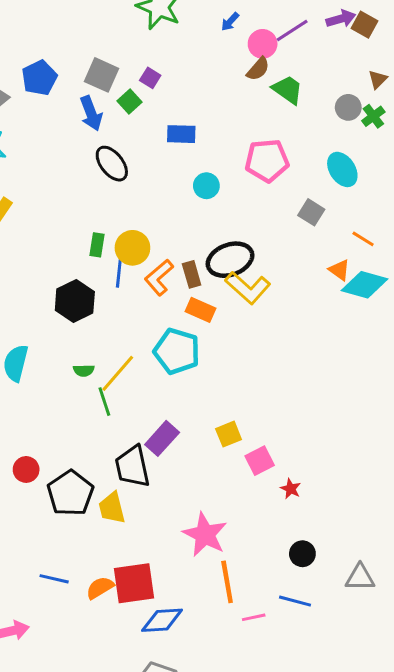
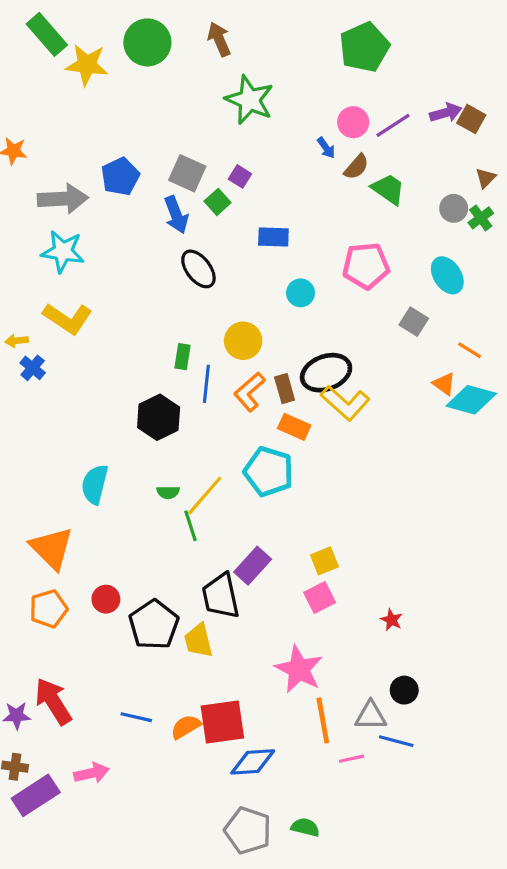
blue arrow: (230, 22) -> (326, 148), moved, turned -78
pink circle: (263, 44) -> (353, 122), moved
yellow circle: (132, 248) -> (243, 341), moved
pink square: (260, 461) -> (320, 598), moved
gray triangle: (360, 577) -> (371, 716), moved

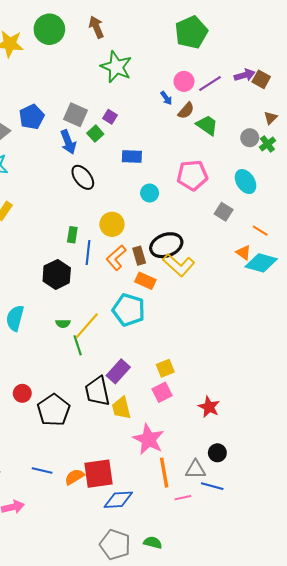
red star: (391, 620) -> (209, 407), size x1.5
yellow trapezoid: (198, 641) -> (121, 408), moved

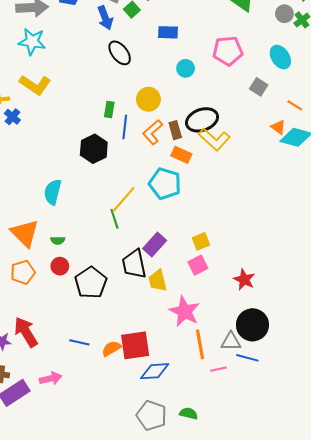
green semicircle: (63, 323) -> (58, 240), moved
black circle: (217, 453) -> (252, 325), size x1.8

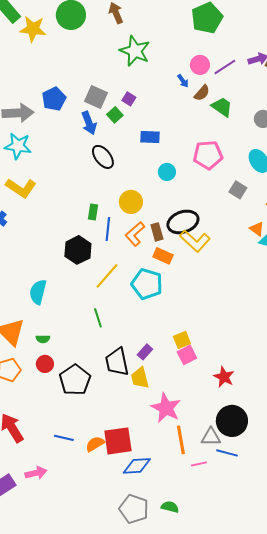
yellow line: (124, 199) -> (107, 276), moved
purple rectangle: (155, 244) -> (145, 352), moved, size x0.7
pink square: (198, 265) -> (187, 355), moved

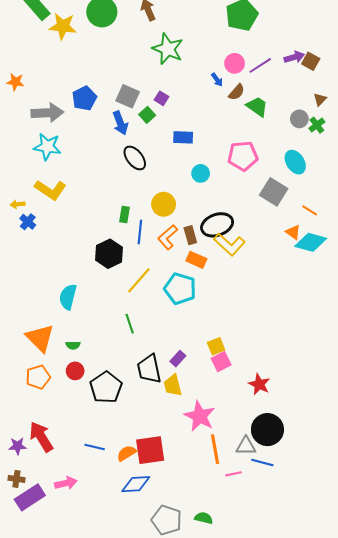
gray square: (238, 190) -> (274, 192), size x1.5
blue diamond: (137, 466) -> (136, 484), moved

